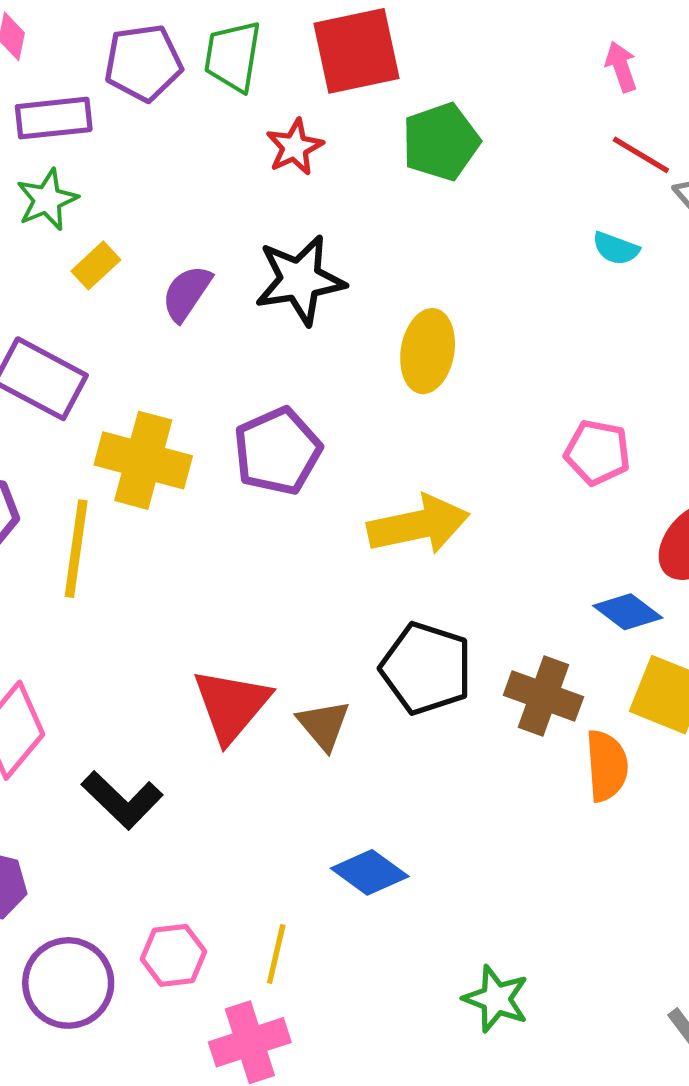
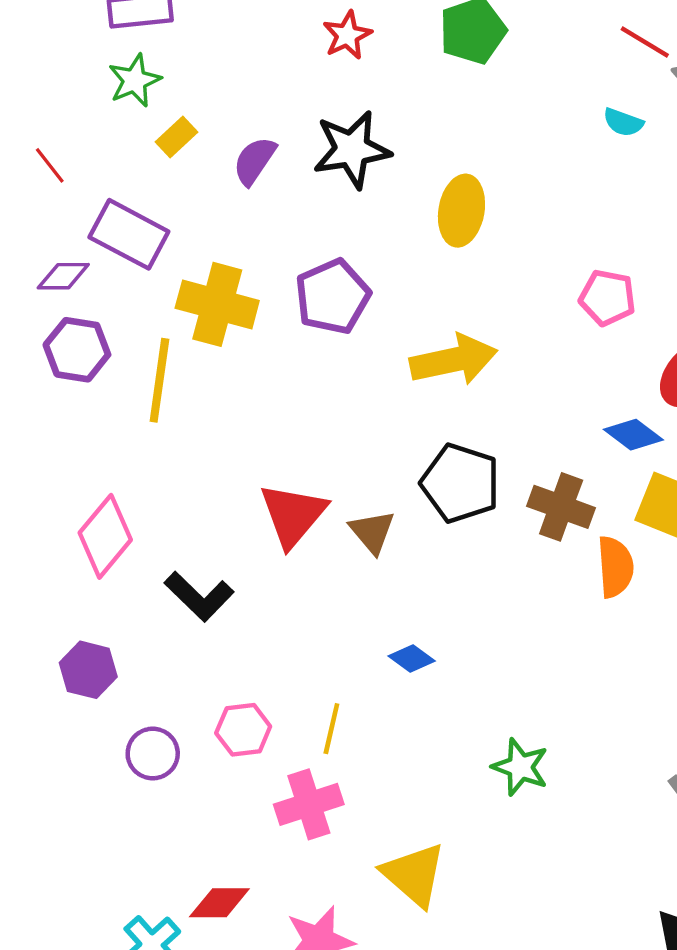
blue diamond: (370, 872) -> (412, 658), size x0.7
purple circle: (68, 983) -> (153, 753), size x0.7

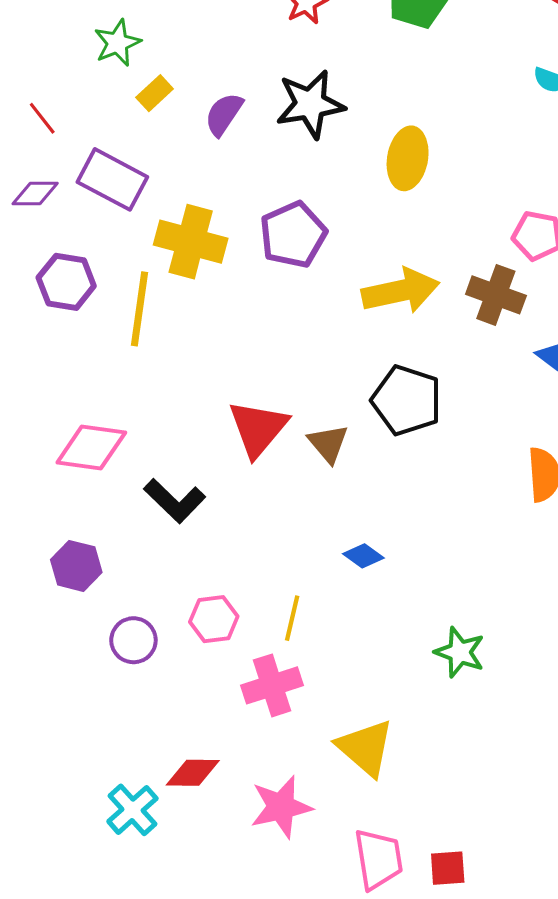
purple diamond: (63, 276) -> (35, 194), moved
brown cross: (561, 507) -> (496, 295), moved
pink diamond: (105, 536) -> (91, 447), turned 58

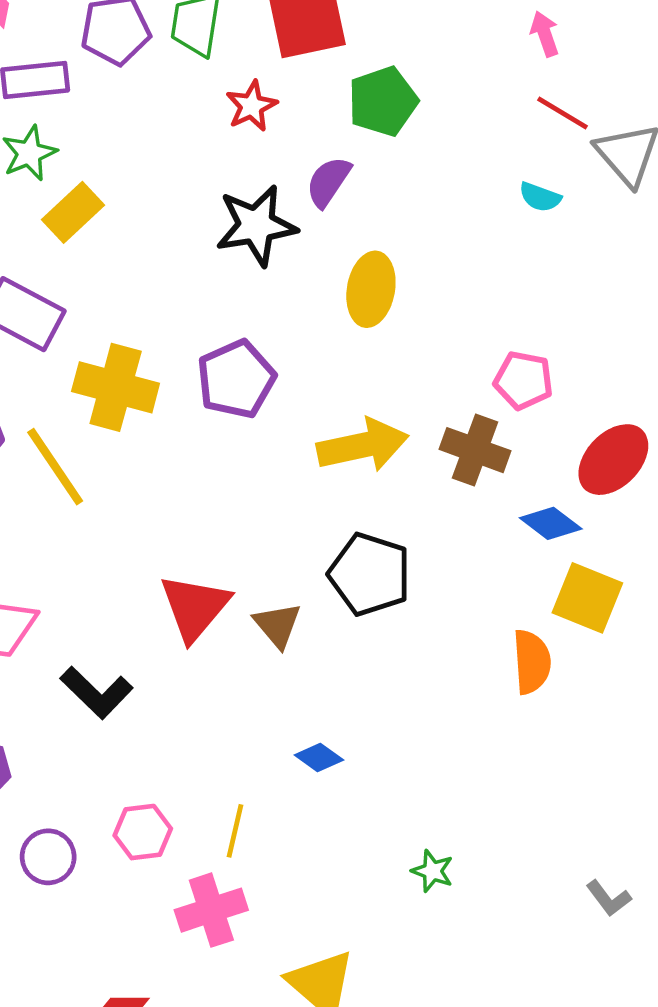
yellow rectangle: (155, 93) -> (73, 212), size x1.4
purple semicircle: (224, 114) -> (328, 182), moved
yellow line: (140, 309) -> (55, 467), turned -42
green star: (460, 652) -> (432, 871), size x0.7

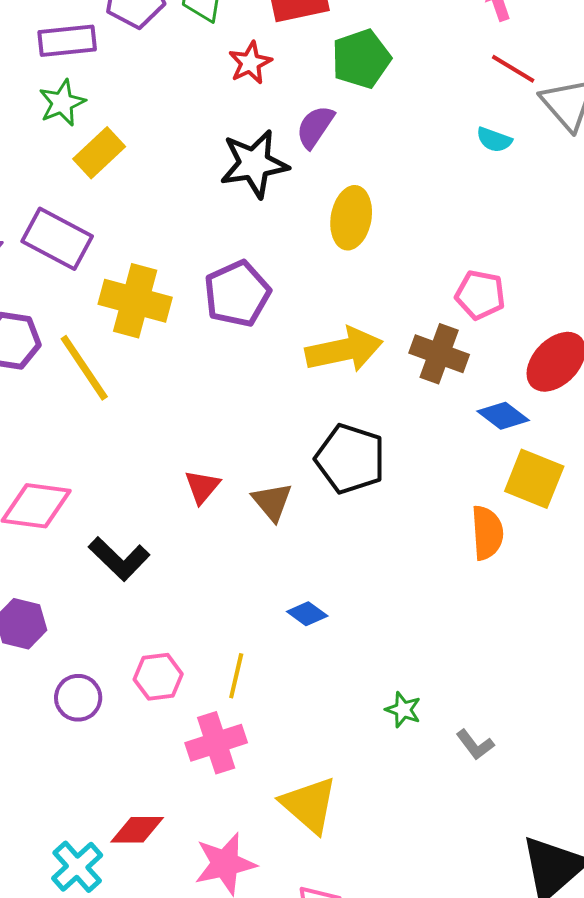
red triangle: (195, 607) -> (202, 487), size x0.6
gray L-shape: (609, 898) -> (475, 745), moved

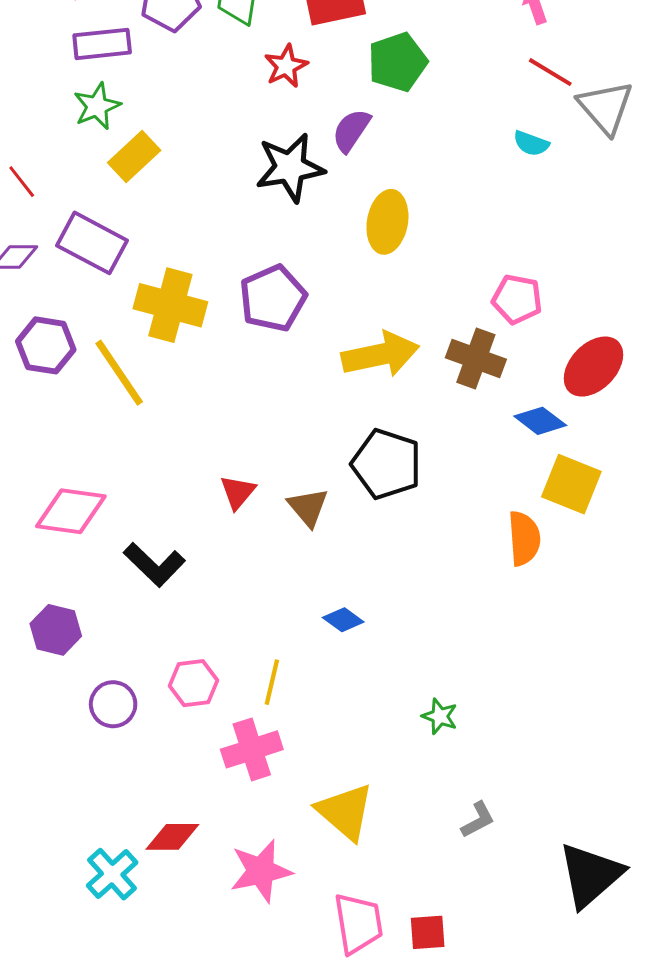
gray L-shape: (475, 745) -> (478, 820), moved, turned -81

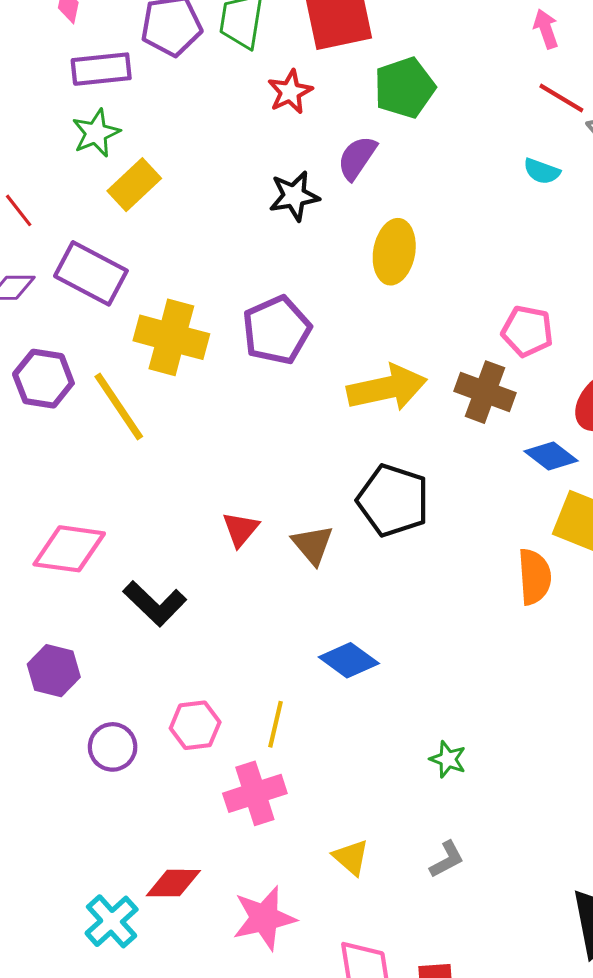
black star: (290, 168) -> (294, 196), size x0.7
blue diamond: (343, 620) -> (349, 660), size x1.4
yellow triangle: (345, 812) -> (351, 857), size x0.6
gray L-shape: (478, 820) -> (447, 859), moved

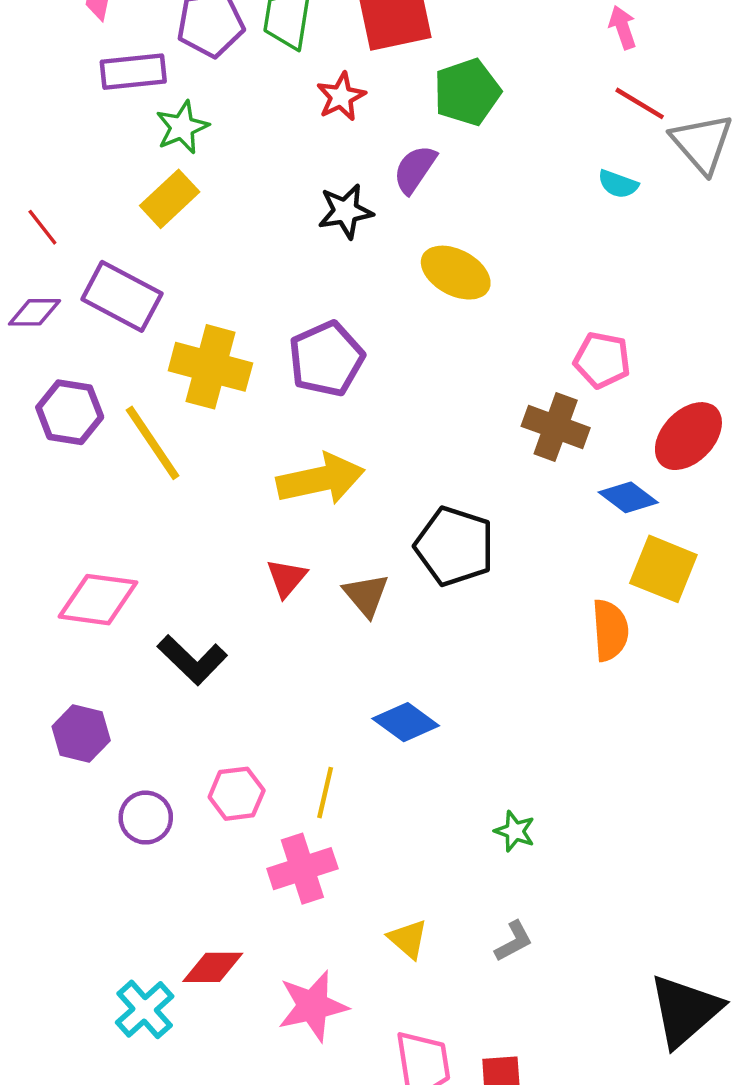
green star: (96, 133) -> (182, 127), moved
yellow ellipse: (394, 252) -> (456, 273), turned -72
yellow arrow: (387, 388) -> (321, 479), moved

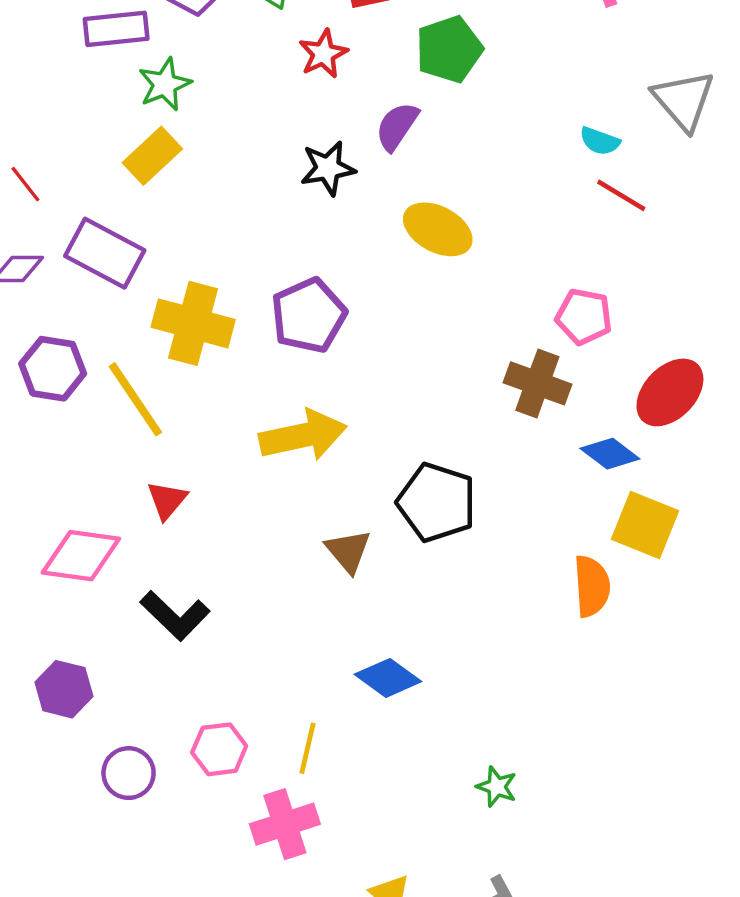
red line: (640, 103) -> (621, 195), moved
red triangle: (287, 578) -> (167, 500), moved

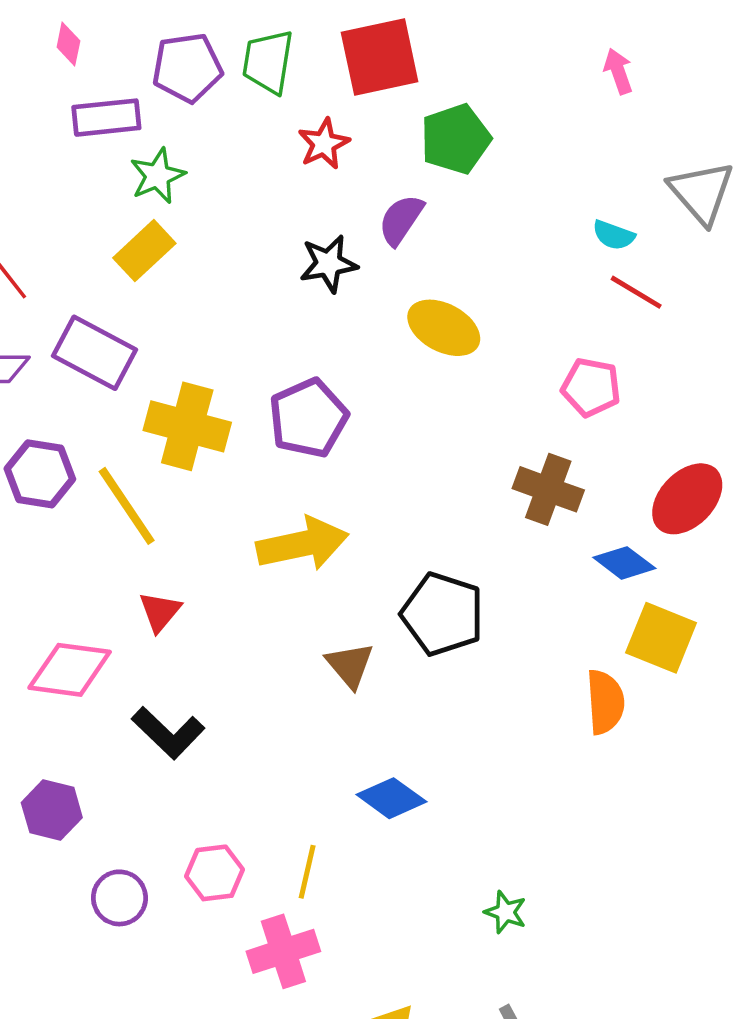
pink pentagon: (584, 317) -> (591, 387), moved

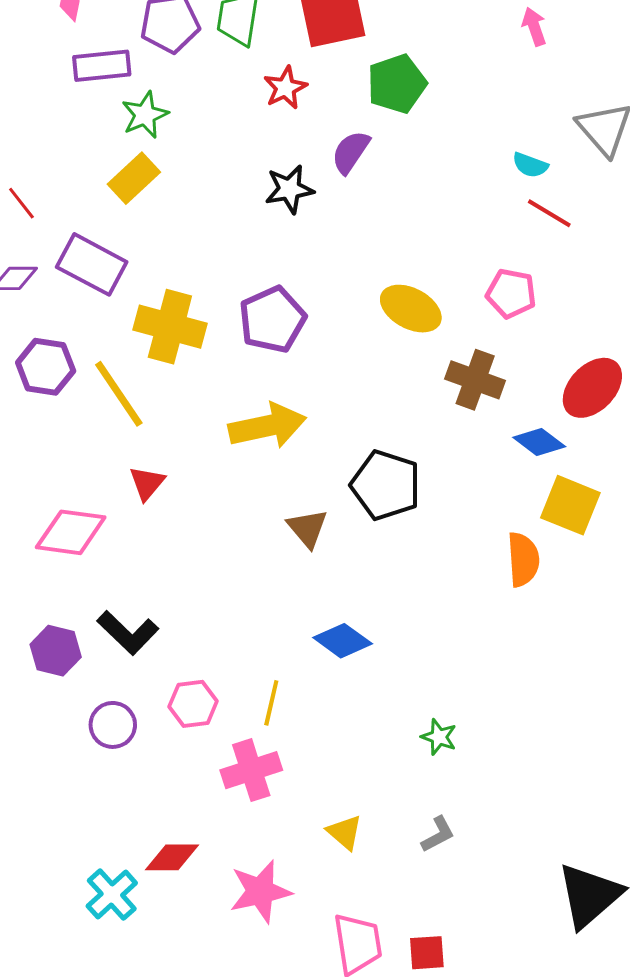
yellow ellipse: (444, 328) -> (411, 309), moved
black L-shape: (168, 733) -> (128, 633), moved

